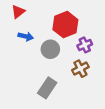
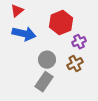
blue arrow: (26, 36) -> (24, 34), size x1.6
gray circle: (50, 49) -> (47, 60), moved

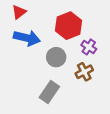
purple cross: (79, 42) -> (89, 47), turned -32
gray circle: (47, 60) -> (56, 57), moved

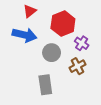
red triangle: (19, 12) -> (30, 11), moved
gray rectangle: (49, 92) -> (45, 85), turned -42

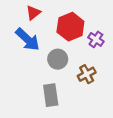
blue arrow: (25, 35) -> (28, 39), turned 30
purple cross: (82, 43) -> (96, 39), moved

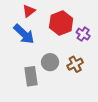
gray circle: (58, 59) -> (50, 62), moved
gray rectangle: (51, 95) -> (31, 76), moved

